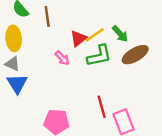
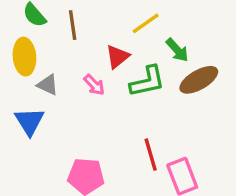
yellow line: (95, 35) -> (146, 23), moved
gray triangle: (12, 64) -> (48, 85), moved

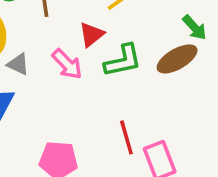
green arrow: (177, 50) -> (194, 28), moved
pink arrow: (94, 85) -> (67, 64), size x1.4

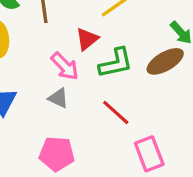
gray triangle: (18, 64) -> (58, 98), moved
red line: (126, 137) -> (116, 112), moved, turned -32

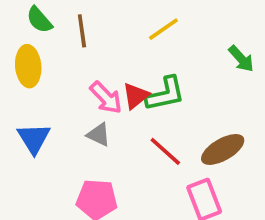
red triangle: (87, 39) -> (136, 96), moved
brown ellipse: (165, 61) -> (223, 149), moved

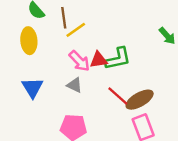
yellow line: (163, 29) -> (76, 30), moved
red triangle: (136, 96) -> (99, 60), turned 30
brown ellipse: (223, 149) -> (140, 100), moved

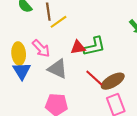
yellow ellipse: (29, 41) -> (19, 54), moved
pink arrow: (79, 61) -> (41, 48), moved
gray triangle: (75, 85) -> (57, 69), size x1.5

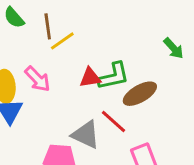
gray triangle: (57, 69) -> (86, 135), moved
brown ellipse: (113, 81) -> (140, 94), moved

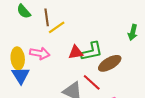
green arrow: (174, 48) -> (133, 32), turned 56
pink arrow: (37, 79) -> (40, 53), turned -36

